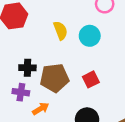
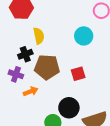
yellow semicircle: (60, 31) -> (39, 36), moved
black cross: (27, 68) -> (25, 54), turned -32

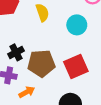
yellow semicircle: (39, 36) -> (42, 13), moved
red square: (78, 74) -> (76, 66), size x1.5

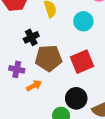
black cross: (16, 52) -> (31, 37), moved

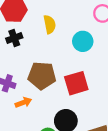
black cross: (31, 37) -> (14, 38), moved

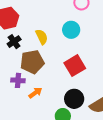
yellow semicircle: (50, 24) -> (42, 37), moved
brown pentagon: (42, 76) -> (32, 62), moved

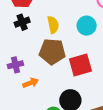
brown pentagon: (32, 62) -> (52, 52), moved
purple cross: (18, 80) -> (15, 65), turned -32

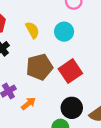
yellow semicircle: (53, 25) -> (32, 30), moved

